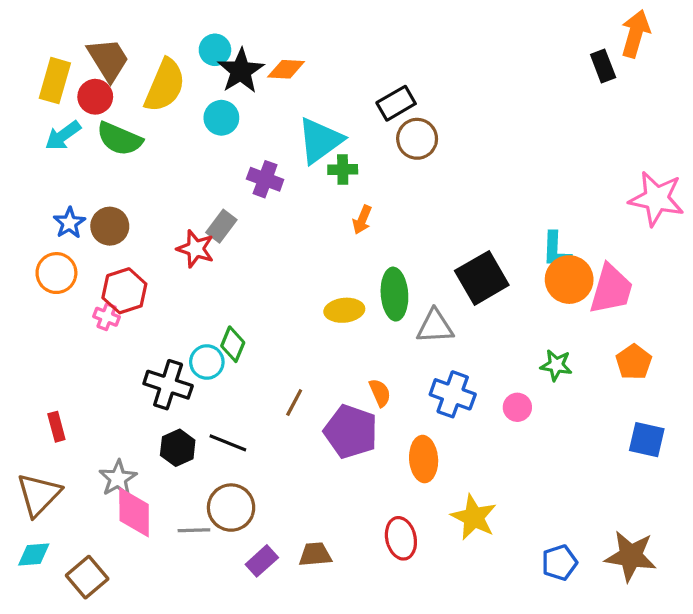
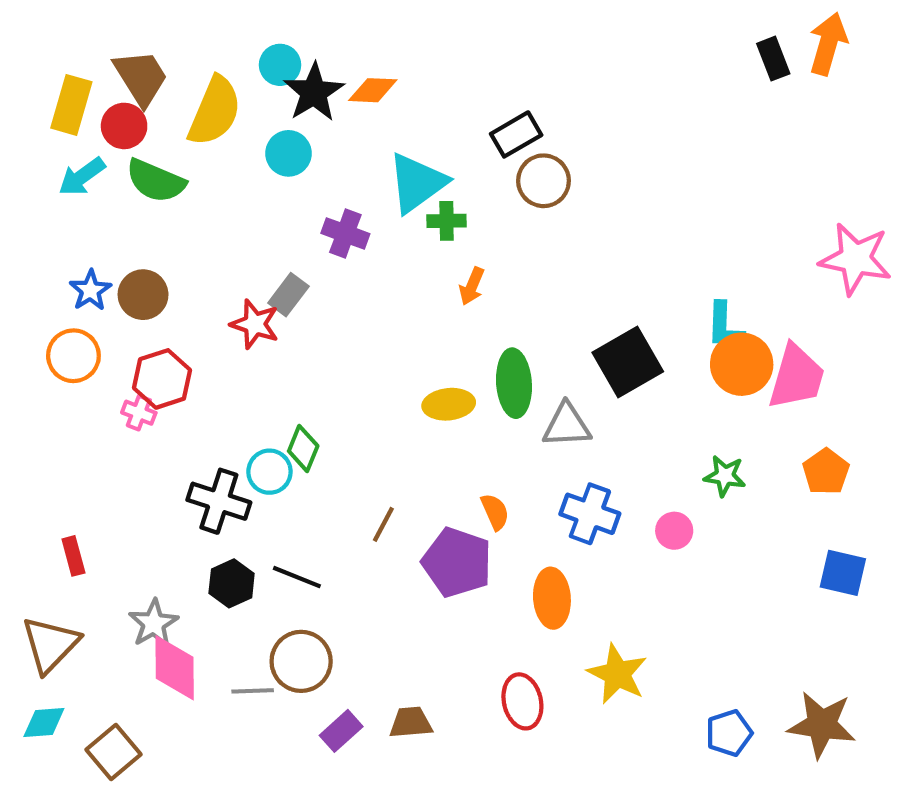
black rectangle: (603, 66) -> (773, 59), moved

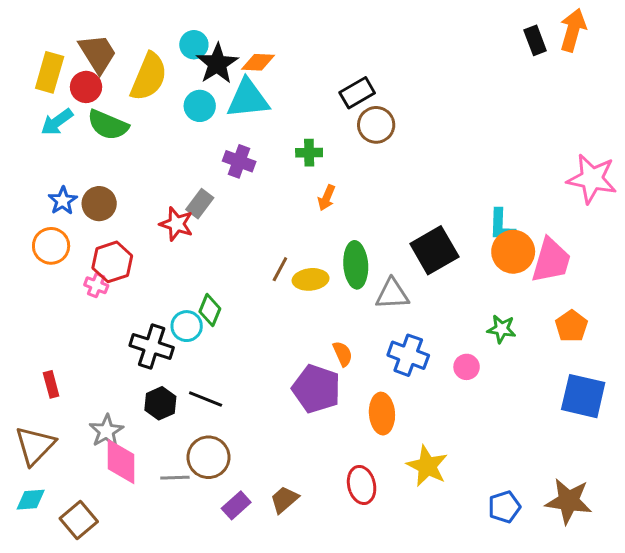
cyan triangle: (417, 183) -> (248, 99), moved, turned 30
brown line: (383, 524) -> (280, 269), moved
blue square: (843, 573) -> (583, 396), size x1.4
brown trapezoid: (411, 722) -> (284, 500), turned -36

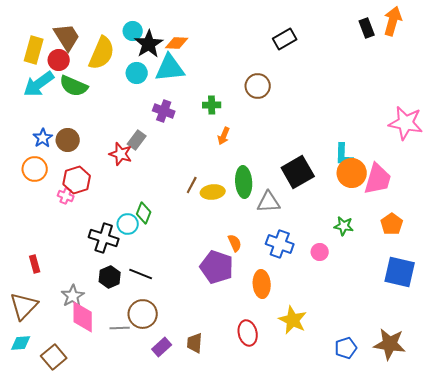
black rectangle: (357, 93) -> (285, 39), moved
cyan arrow: (57, 122) -> (39, 84), size x1.4
brown trapezoid: (284, 500) -> (195, 343), turned -45

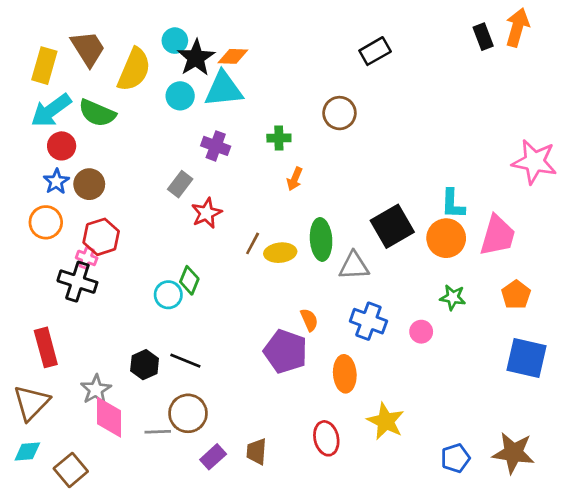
red circle: (59, 60) -> (62, 146), moved
red star: (121, 154) -> (206, 213), moved, turned 30
orange circle: (352, 173) -> (446, 238), moved
black cross: (104, 238) -> (77, 282), moved
red rectangle: (35, 264) -> (46, 347), size x1.6

